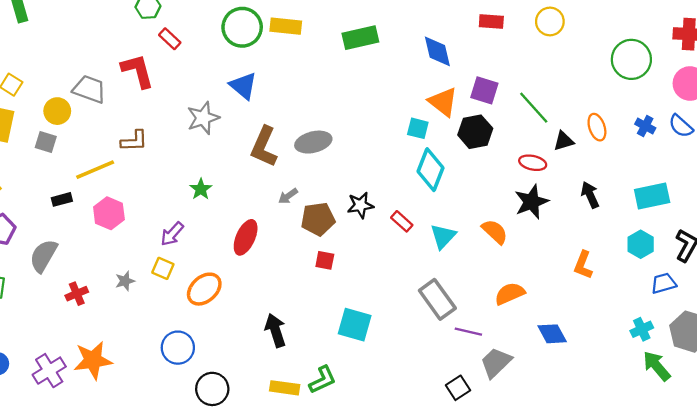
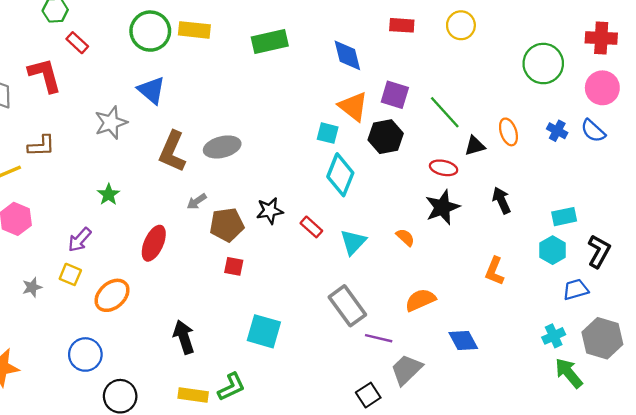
cyan rectangle: (652, 196) -> (564, 217), moved, size x0.7
orange semicircle: (495, 232) -> (405, 237), size x0.7

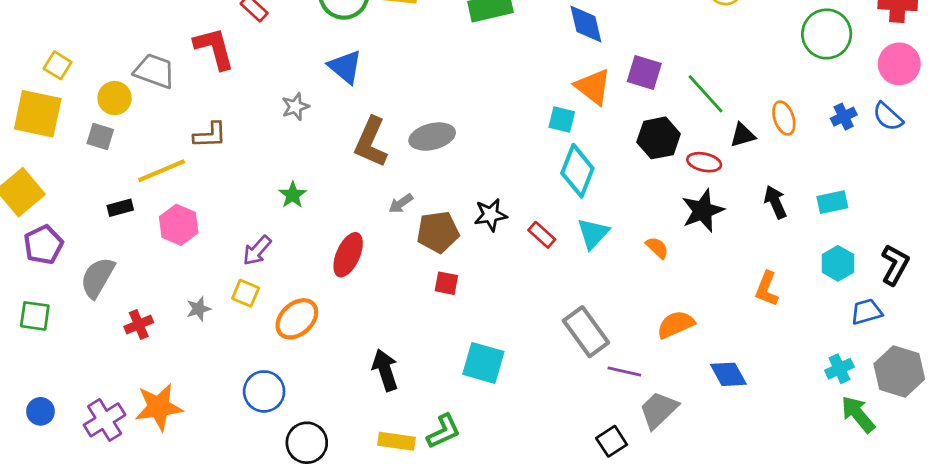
gray star: (111, 123) -> (295, 107), size x0.7
blue cross: (557, 131) -> (844, 117), turned 36
black hexagon: (386, 137) -> (659, 138), moved
cyan rectangle: (564, 217) -> (832, 202), moved
cyan triangle: (353, 242) -> (593, 233), moved

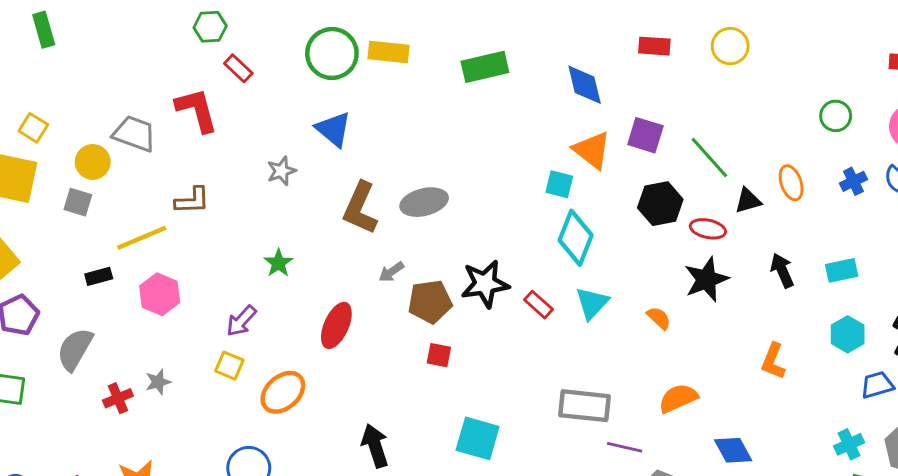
green circle: (827, 34) -> (836, 116), moved, size x0.6
black star: (491, 215) -> (485, 284), size x1.4
gray star: (199, 309) -> (158, 382), moved
gray rectangle: (586, 332) -> (585, 406), turned -48

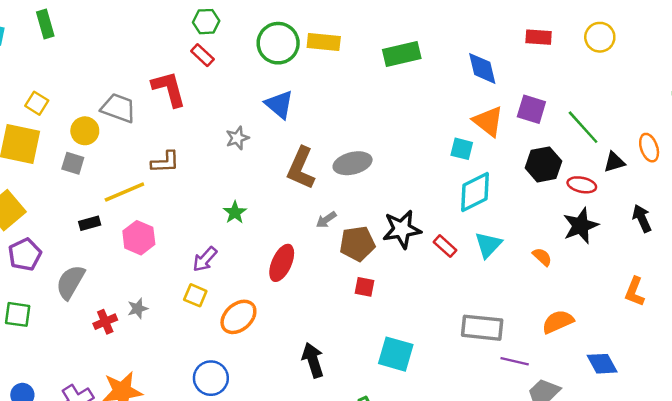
green hexagon: (210, 27) -> (206, 22), moved
cyan diamond: (576, 238) -> (475, 192), turned 42

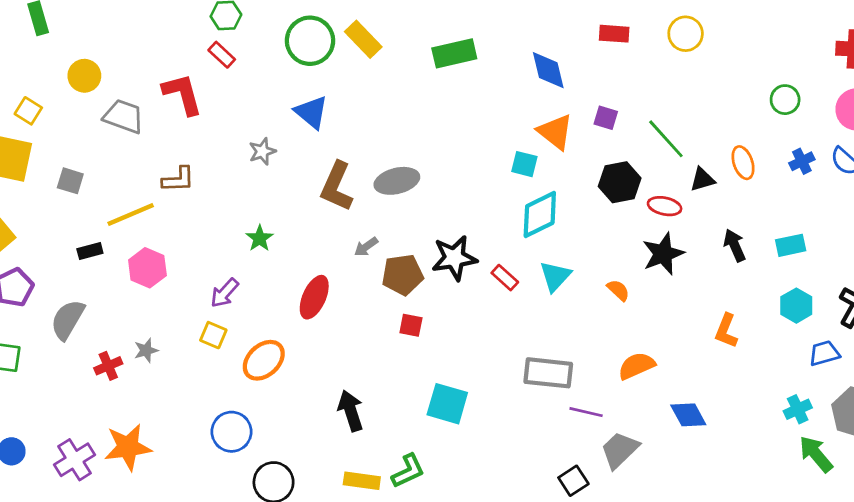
yellow rectangle: (324, 42) -> (363, 39), turned 40
purple square: (531, 109) -> (606, 118), size x0.7
yellow circle: (85, 131) -> (84, 76), moved

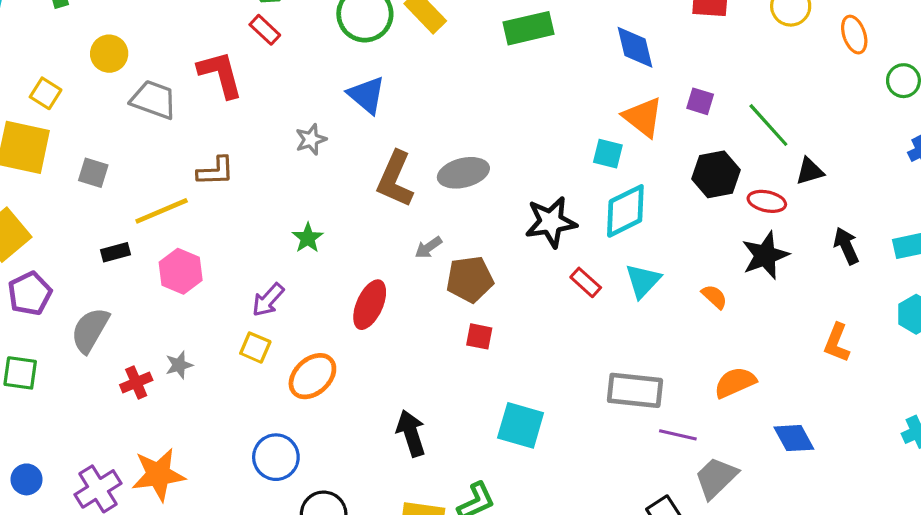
orange ellipse: (743, 163) -> (854, 35), moved
black star: (454, 258) -> (551, 222), moved

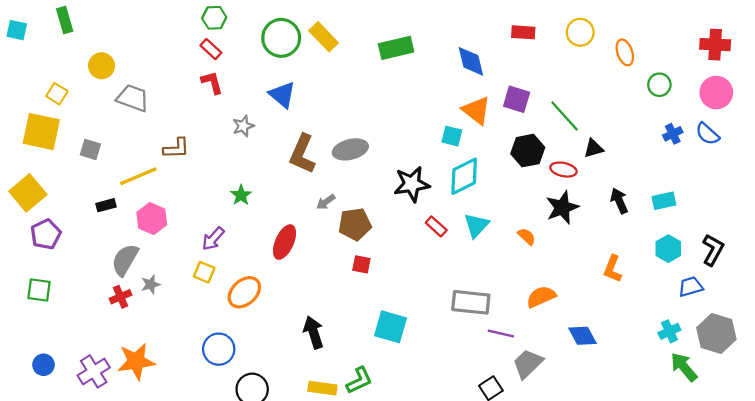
red L-shape: (220, 74) -> (212, 82), moved, size x0.7
purple square: (700, 101) -> (517, 99), size x1.4
gray semicircle: (90, 330) -> (125, 260), moved

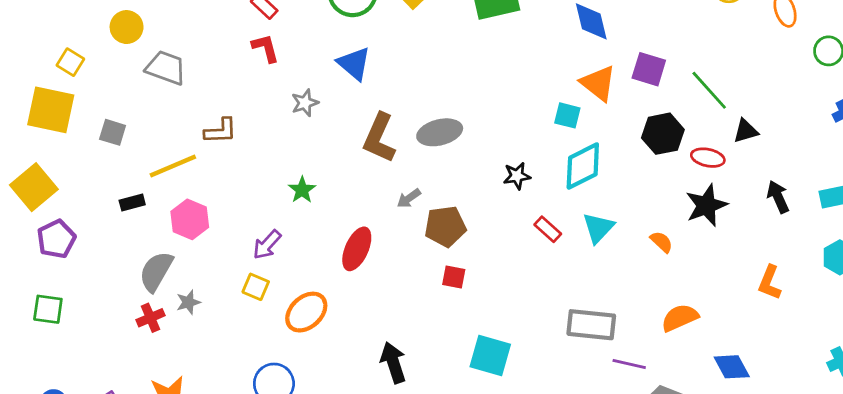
black star: (412, 184) -> (517, 176), size x0.6

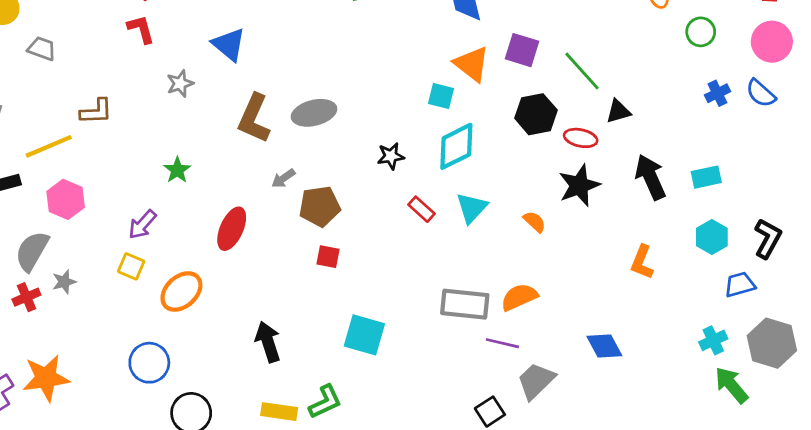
gray trapezoid: (166, 68) -> (42, 49), size x0.7
black arrow: (778, 197) -> (650, 177), size x1.4
orange semicircle: (680, 318) -> (519, 297), moved

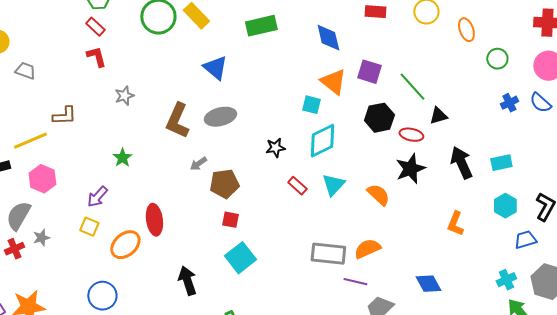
blue triangle: (229, 44) -> (215, 68), moved
orange semicircle: (535, 222) -> (378, 195), size x1.4
red ellipse: (232, 229) -> (154, 220), moved, turned -32
cyan square: (364, 335) -> (240, 258), moved, turned 36

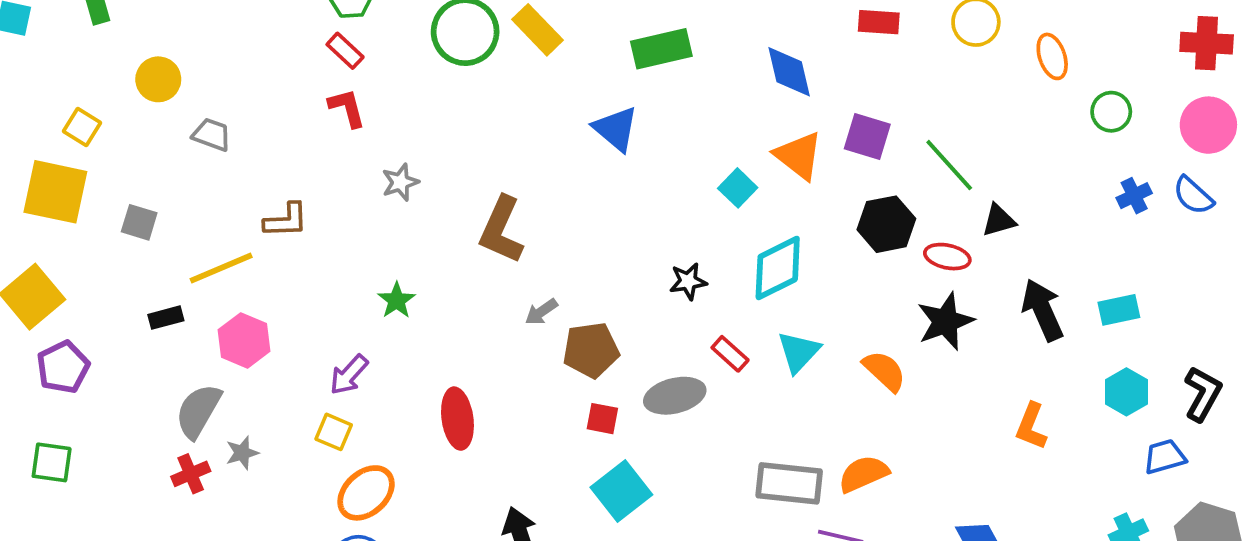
blue triangle: (215, 68) -> (616, 129), moved
cyan square: (311, 105) -> (738, 188), moved, turned 30
gray ellipse: (220, 117) -> (675, 396), moved
orange ellipse: (125, 245) -> (366, 493), moved

